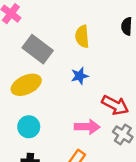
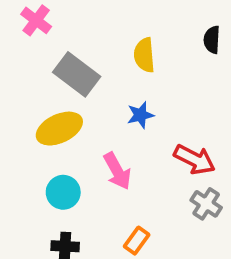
pink arrow: (87, 127) -> (117, 171), moved, turned 60

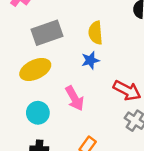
yellow semicircle: (144, 55) -> (96, 33), moved
gray rectangle: (77, 74) -> (47, 33), turned -56

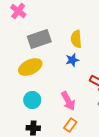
pink arrow: (75, 98) -> (68, 101), moved

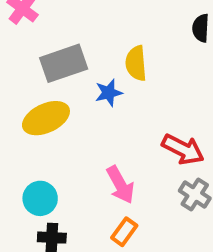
blue star: (72, 60) -> (109, 93), moved
cyan circle: (32, 100) -> (40, 198), moved

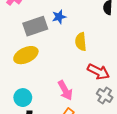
yellow semicircle: (136, 63) -> (81, 42), moved
blue star: (109, 93) -> (59, 17), moved

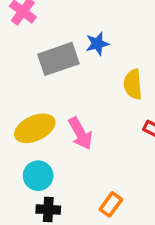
yellow ellipse: (26, 55) -> (35, 128), moved
pink arrow: (65, 90) -> (80, 133), moved

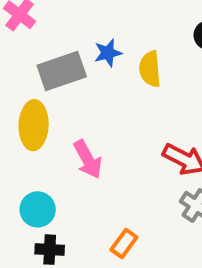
yellow semicircle: (133, 84) -> (150, 69), moved
yellow ellipse: (35, 128) -> (34, 125), moved, turned -63

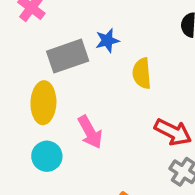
yellow semicircle: (150, 69) -> (142, 73), moved
cyan circle: (38, 209) -> (47, 156), moved

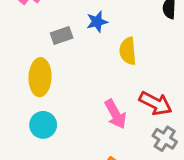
gray rectangle: (68, 56) -> (62, 36), size x0.6
pink arrow: (90, 132) -> (115, 114), moved

